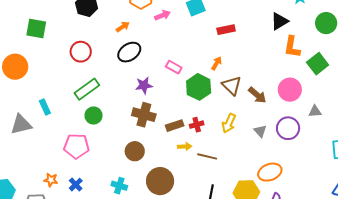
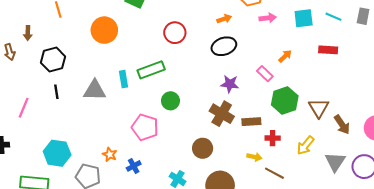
orange arrow: (217, 63) -> (285, 56), moved
green rectangle: (87, 89) -> (151, 70), moved
brown rectangle: (175, 126) -> (251, 122), moved
gray triangle: (260, 131) -> (335, 162), size x1.5

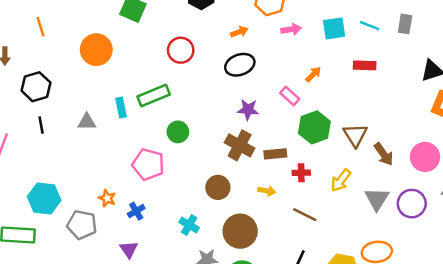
gray triangle: (95, 90) -> (87, 122), size x0.7
yellow arrow: (254, 157) -> (267, 191), moved

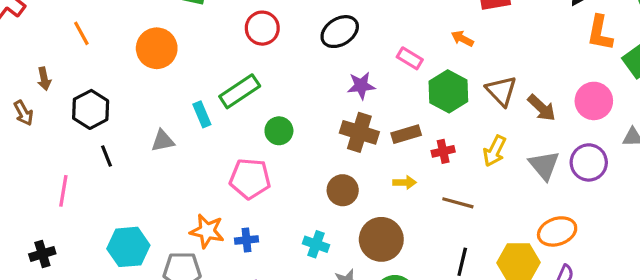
orange arrow: (313, 74) -> (462, 39), moved, turned -96
orange star: (107, 198) -> (207, 231), size x1.5
blue cross: (136, 211) -> (246, 240), turned 36

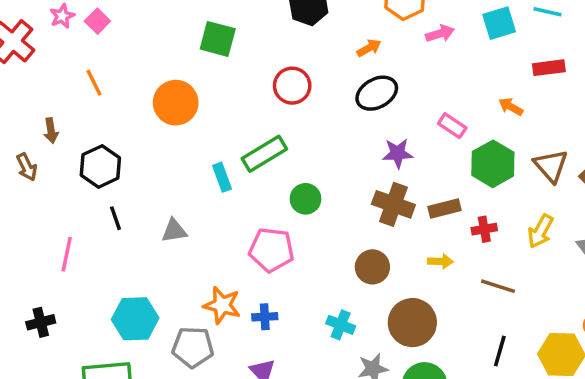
gray triangle: (163, 141) -> (174, 231), moved

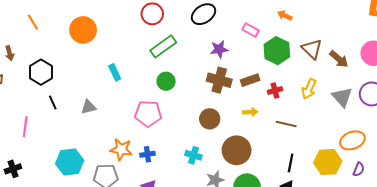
green rectangle: (264, 154) -> (163, 46), moved

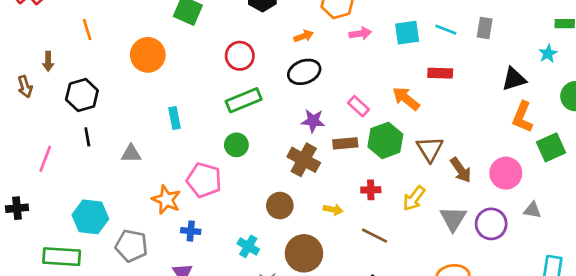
orange arrow: (285, 15) -> (406, 99), size x1.5
brown rectangle: (250, 80) -> (345, 143), moved
orange star: (121, 149) -> (166, 200), moved

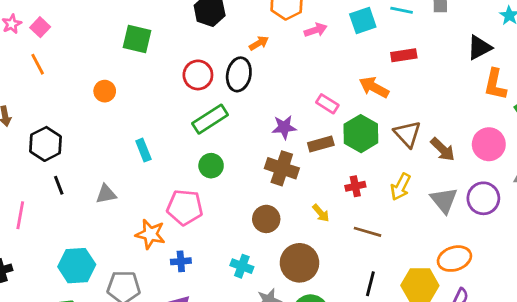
orange line: (87, 30) -> (38, 64), moved
orange circle: (148, 55) -> (105, 91), size x0.6
black ellipse: (304, 72) -> (239, 74), moved, turned -48
yellow arrow: (333, 209) -> (321, 213), turned 48

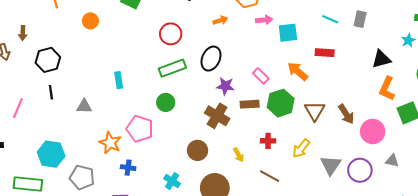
cyan square: (363, 20) -> (288, 33), moved
black ellipse: (239, 74) -> (211, 59), moved
orange circle: (105, 91) -> (90, 21), moved
brown arrow: (443, 149) -> (346, 114), moved

